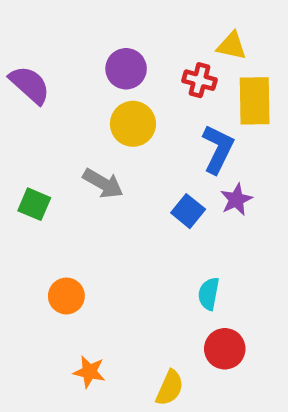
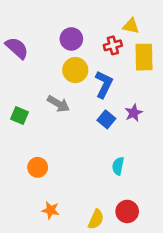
red cross: (200, 80) -> (113, 45), turned -30
blue L-shape: (218, 149) -> (104, 84), moved
red circle: (225, 349) -> (127, 211), moved

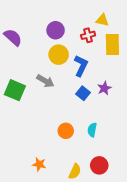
green square: (19, 115) -> (15, 90), size x1.5
orange circle: (38, 167) -> (66, 131), moved

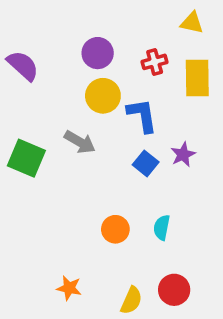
yellow triangle: (102, 20) -> (192, 23), moved
blue L-shape: (81, 66) -> (142, 115), turned -35

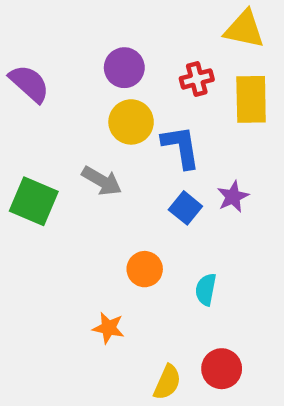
yellow triangle: (192, 23) -> (244, 29), size x1.4
orange circle: (115, 229) -> (145, 269), moved
orange star: (69, 288) -> (108, 328), moved

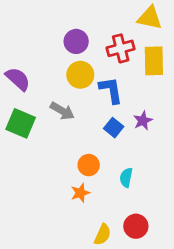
red cross: (197, 79) -> (121, 48), size x1.4
purple semicircle: (29, 83) -> (18, 79), moved
orange star: (108, 328) -> (80, 193), moved, turned -30

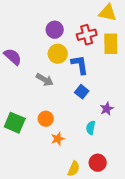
purple star: (143, 121) -> (107, 109), moved
green square: (21, 123) -> (15, 123), moved
orange circle: (89, 165) -> (46, 119), moved

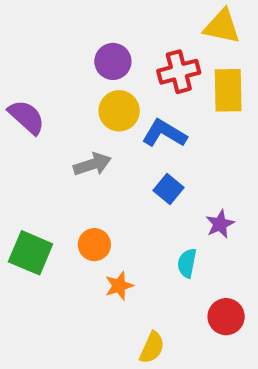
blue L-shape: (80, 65) -> (164, 133), turned -50
gray arrow: (45, 80) -> (92, 164), turned -48
red circle: (98, 163) -> (226, 317), moved

